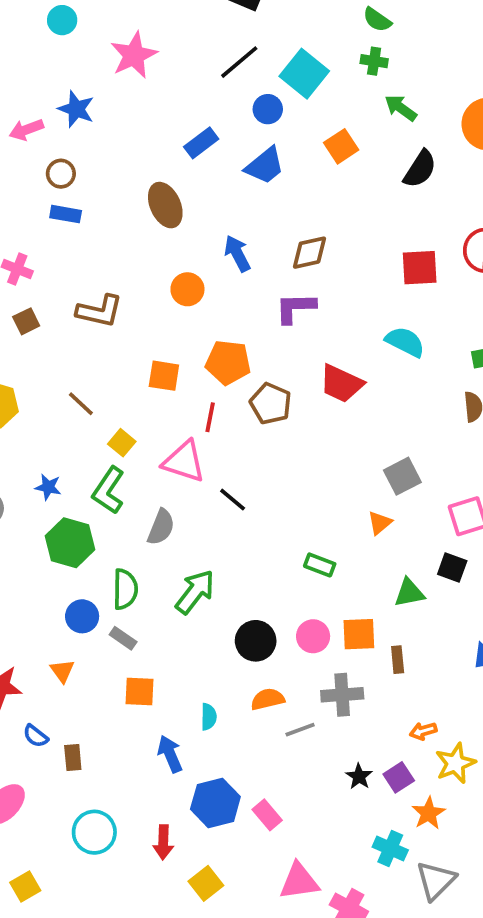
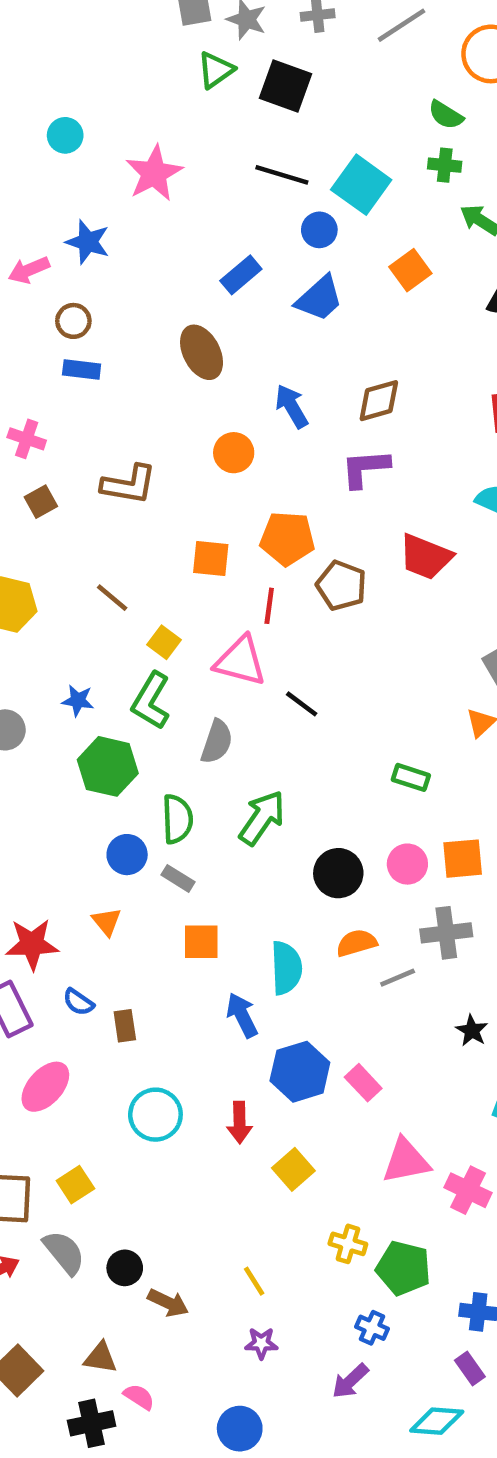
black line: (239, 62) -> (282, 175), turned 60
cyan semicircle: (209, 717) -> (286, 968), size x1.6

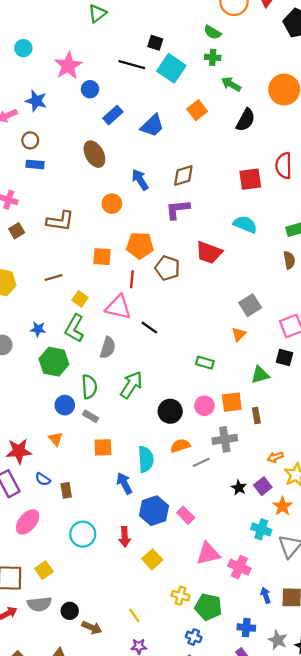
black square: (285, 86) -> (155, 43), moved, size x0.6
blue circle: (319, 230) -> (90, 89), moved
brown line: (112, 598) -> (54, 278), turned -54
gray semicircle: (64, 1252) -> (39, 604), turned 125

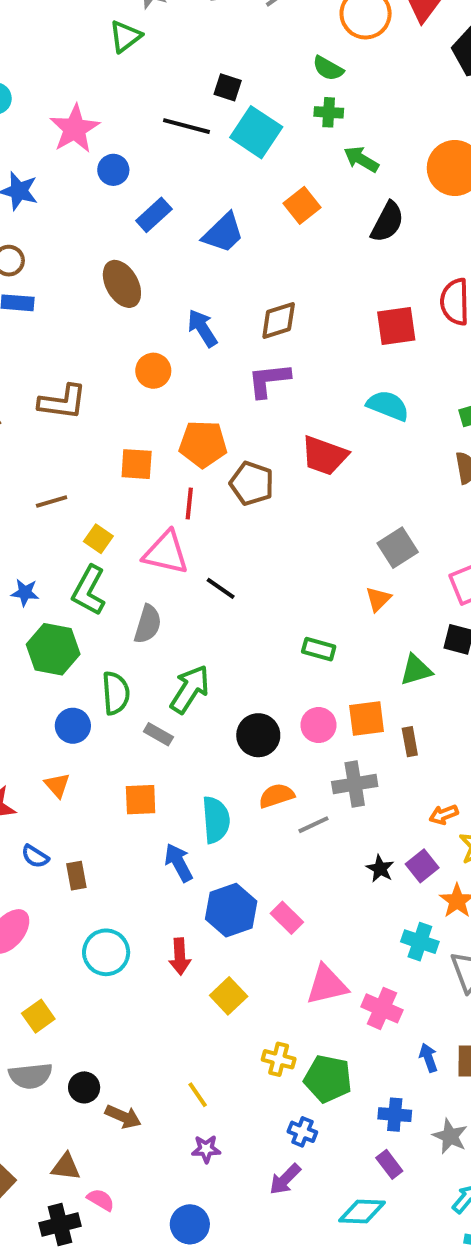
gray rectangle: (90, 416) -> (158, 734), moved

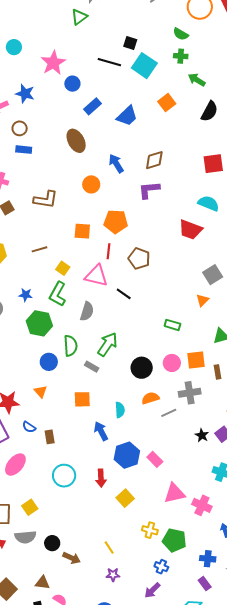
red trapezoid: (324, 456) -> (190, 230), moved
brown pentagon: (252, 483) -> (139, 259), moved
cyan semicircle: (216, 820) -> (120, 410), size x0.7

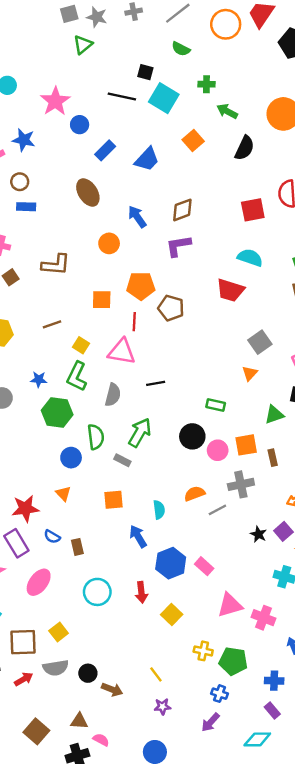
green semicircle: (181, 34) -> (181, 49), moved
brown pentagon: (139, 259) -> (171, 308), moved
black line: (124, 294) -> (156, 383), moved, turned -42
black circle: (142, 368) -> (192, 436), moved

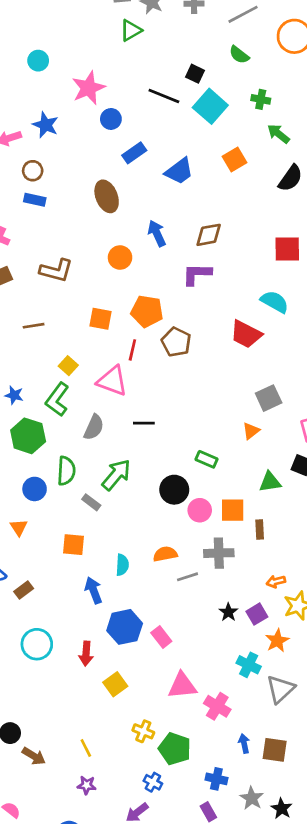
brown line: (52, 324) -> (34, 326), moved
brown rectangle: (77, 547) -> (24, 590), turned 56

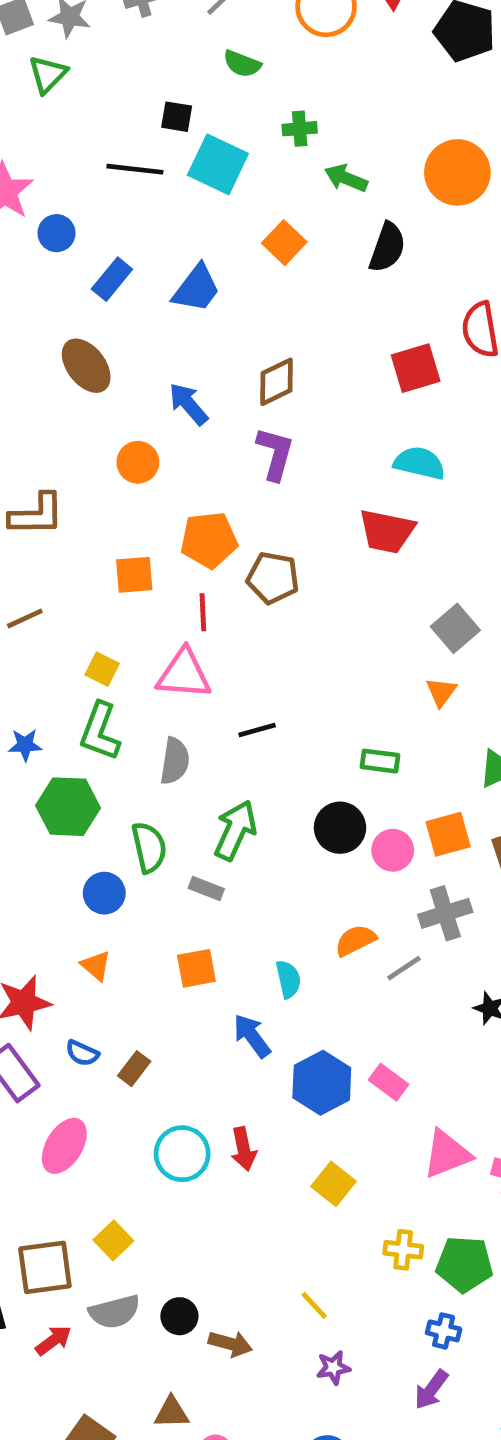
purple L-shape: (197, 274) -> (275, 454), turned 120
red arrow: (86, 654) -> (244, 1149), moved

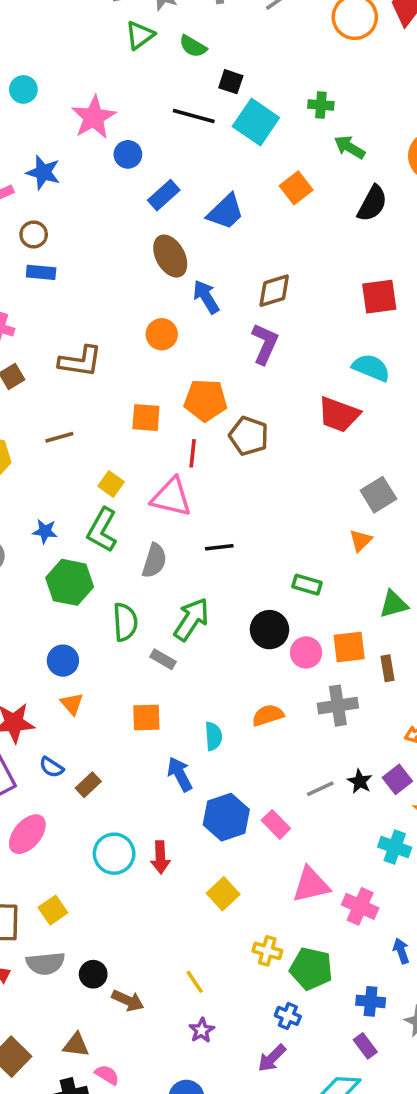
green semicircle: (242, 64) -> (193, 46), moved
brown ellipse: (86, 366) -> (170, 256), moved
blue circle: (104, 893) -> (63, 661), moved
gray line: (404, 968) -> (320, 789), moved
purple star: (333, 1368) -> (202, 1030), turned -30

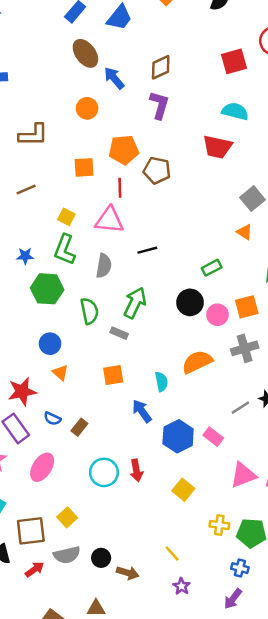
orange triangle: (361, 540) -> (244, 232), turned -35
green rectangle: (307, 585) -> (212, 268), turned -36
orange semicircle: (268, 715) -> (197, 362), size x1.4

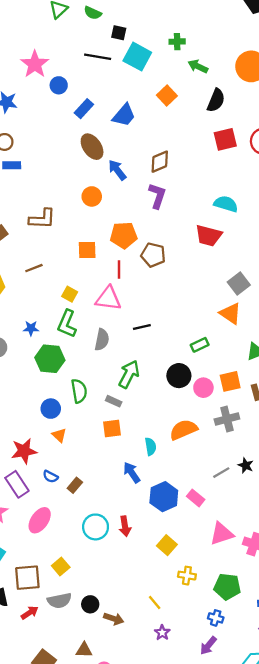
red square: (234, 61) -> (225, 139), moved
orange triangle: (244, 232) -> (230, 313), size x1.5
green semicircle: (89, 311) -> (79, 391), moved
orange square: (113, 375) -> (112, 429), moved
yellow cross: (219, 525) -> (187, 576), moved

